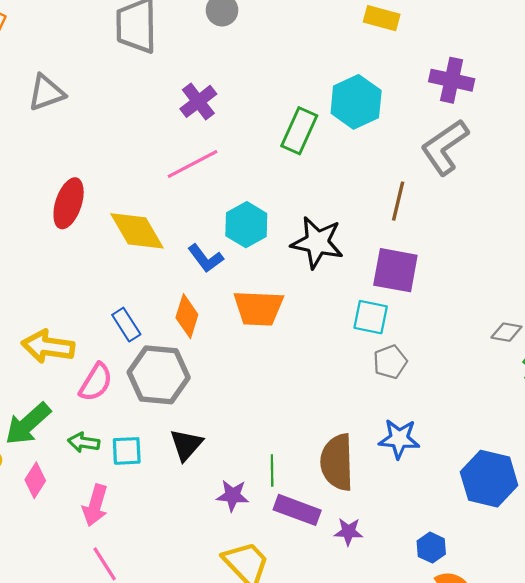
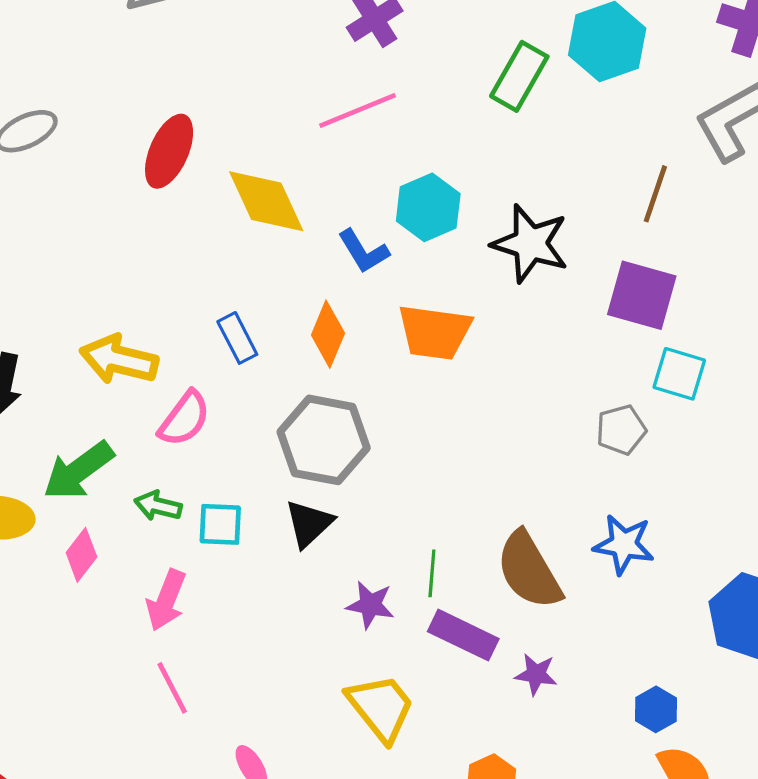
cyan square: (371, 317) -> (679, 374), moved
gray hexagon: (159, 375) -> (324, 440), moved
brown semicircle: (337, 462) -> (529, 570), turned -34

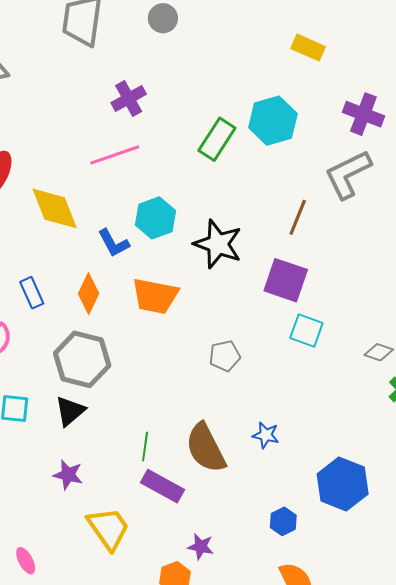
gray pentagon: (621, 430) -> (225, 356), moved
blue star: (624, 544) -> (266, 435), size x0.7
purple star: (370, 605) -> (68, 475), moved
purple star: (536, 674) -> (201, 547), moved
blue hexagon: (656, 709) -> (283, 521), moved

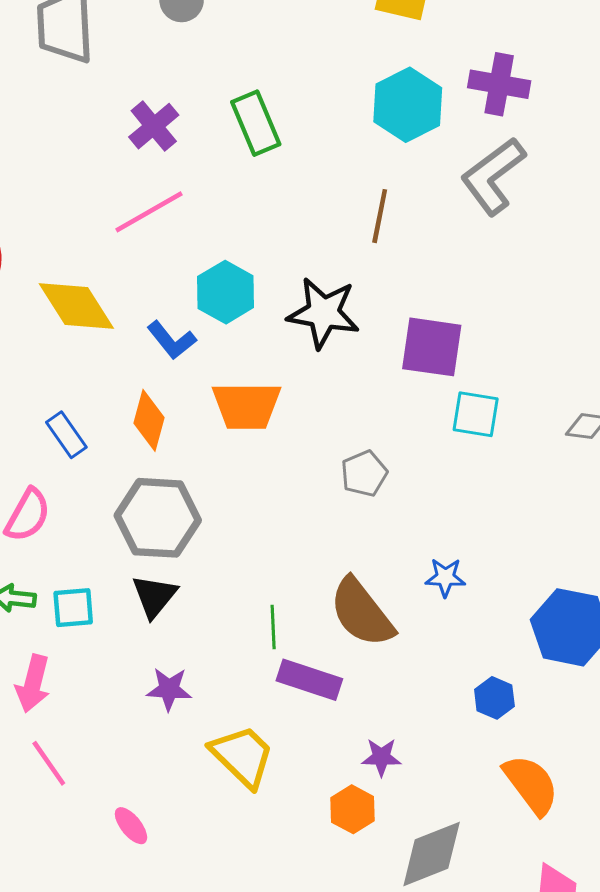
cyan hexagon: (273, 121) -> (408, 105), moved
green rectangle: (217, 139) -> (256, 123), moved, turned -45
brown line: (298, 217) -> (380, 216), moved

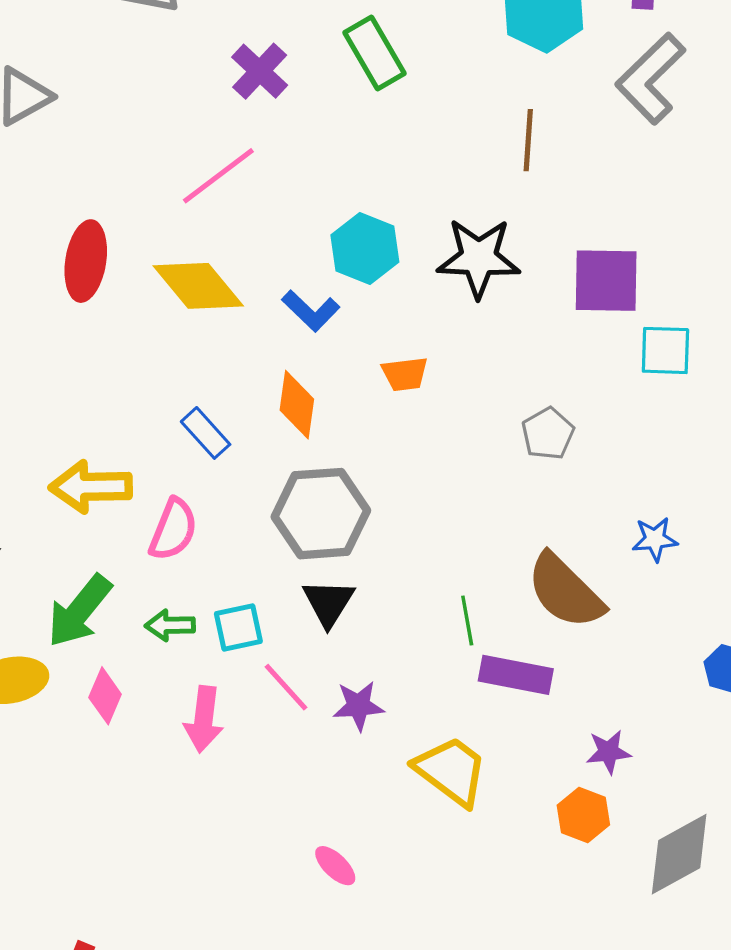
pink line: (149, 212) -> (218, 176), moved
orange trapezoid: (246, 406) -> (405, 374), size x0.6
pink line: (49, 763) -> (286, 687), moved

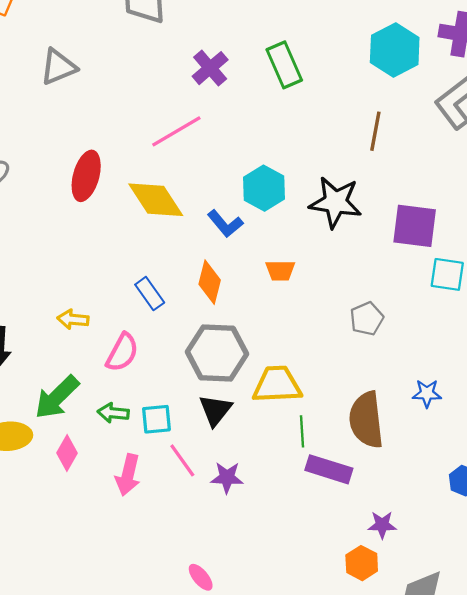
yellow arrow: (91, 487) -> (73, 319), size x0.6
brown semicircle: (565, 591) -> (366, 420), turned 32
yellow trapezoid: (451, 771) -> (277, 385), moved, turned -46

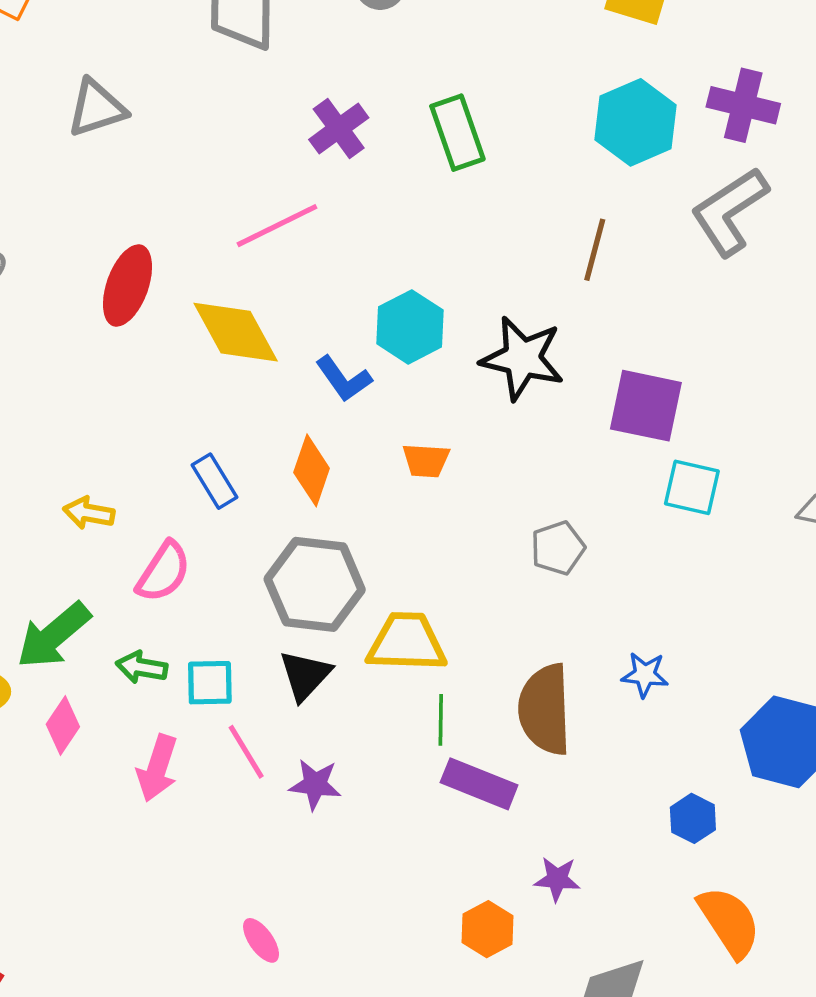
orange hexagon: (362, 563) -> (487, 929), moved

